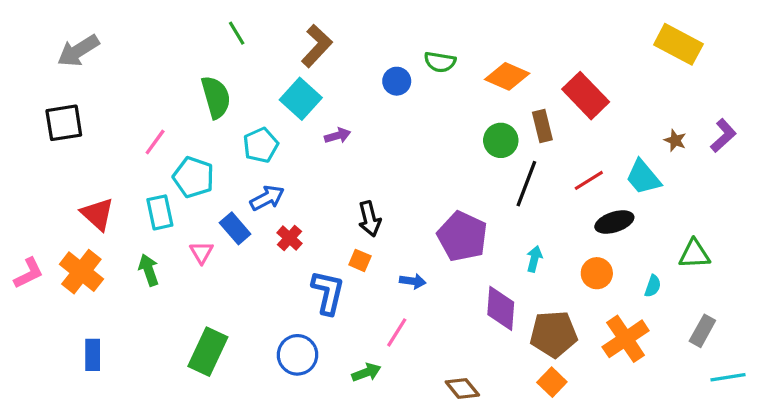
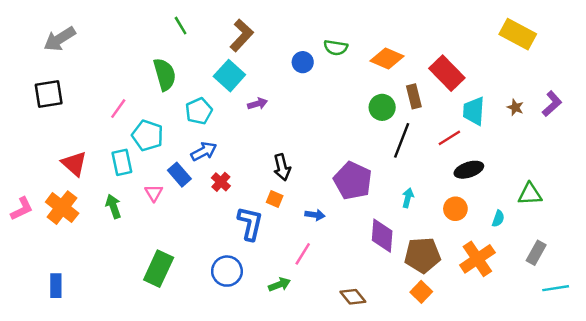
cyan trapezoid: (643, 177) -> (474, 111), moved, turned 44
blue rectangle: (93, 355) -> (56, 286), moved

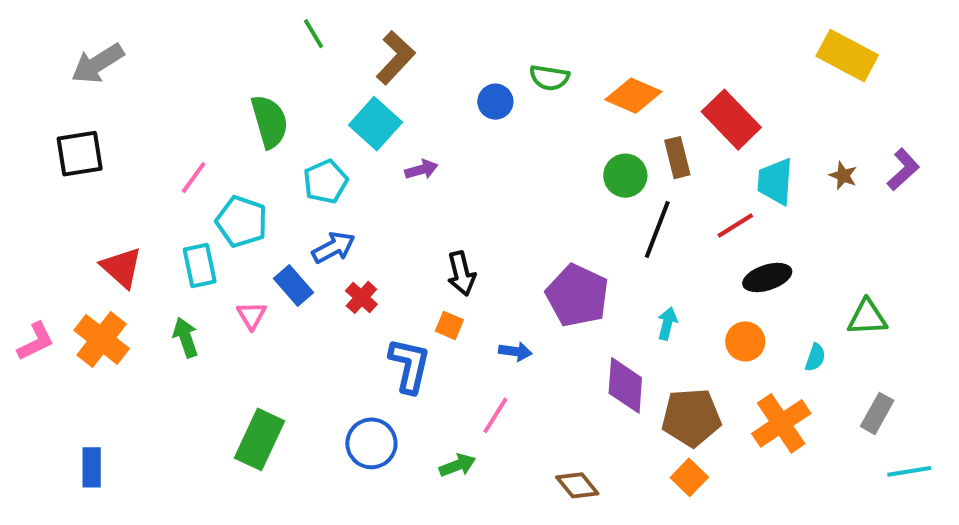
green line: (181, 26) -> (313, 34), moved

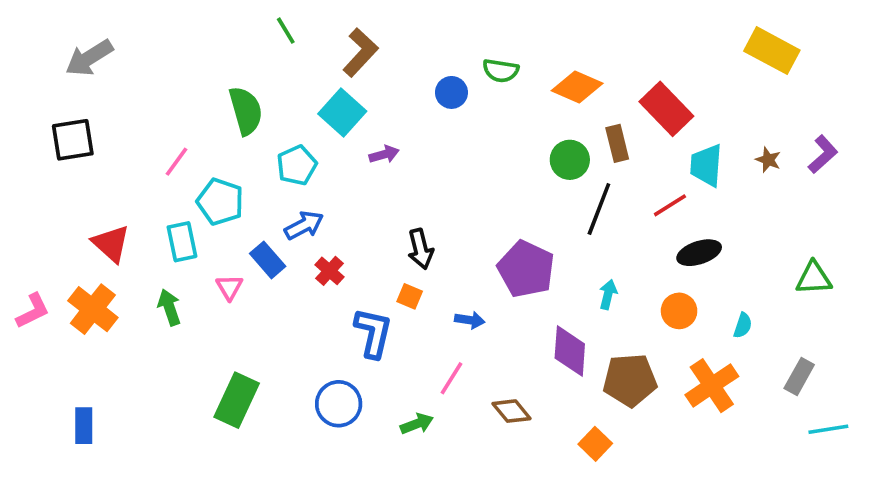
green triangle: (867, 317) -> (814, 278), moved
orange square: (689, 477) -> (595, 444), moved
brown diamond: (577, 485) -> (512, 411), moved

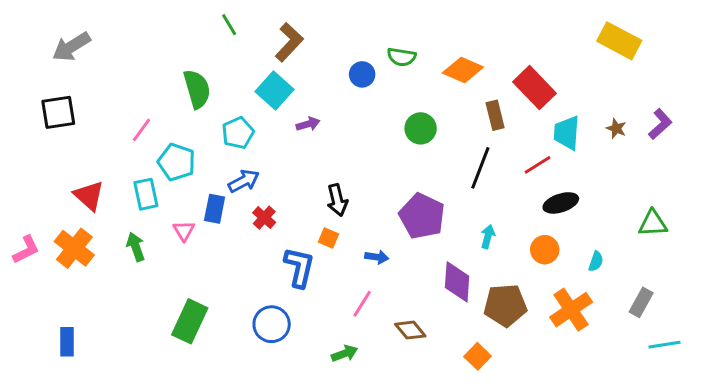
green circle: (570, 160) -> (421, 128), moved
blue rectangle: (268, 260) -> (215, 209), turned 52
green arrow: (417, 424) -> (345, 353), moved

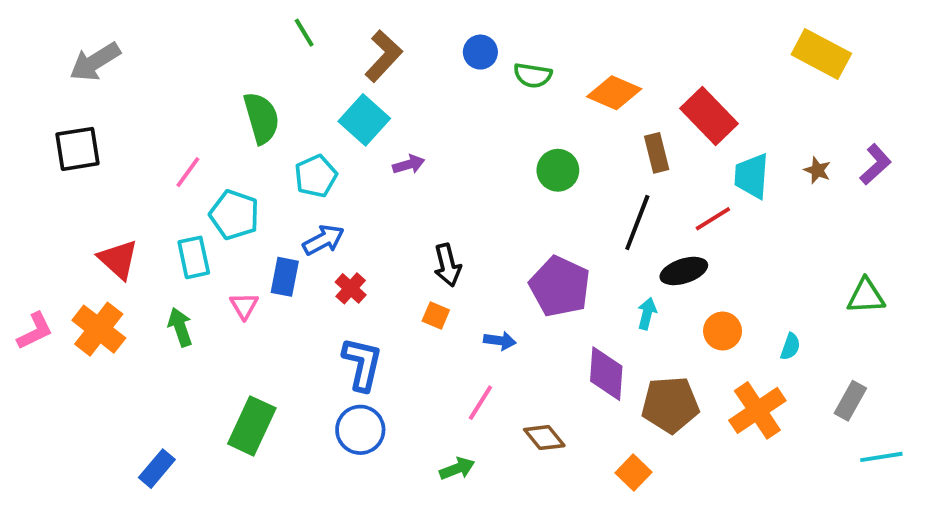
blue circle: (362, 74) -> (480, 52), moved
black ellipse: (561, 203) -> (684, 271), moved
blue L-shape: (299, 267) -> (362, 364), moved
blue rectangle: (67, 342) -> (157, 469), moved, turned 40

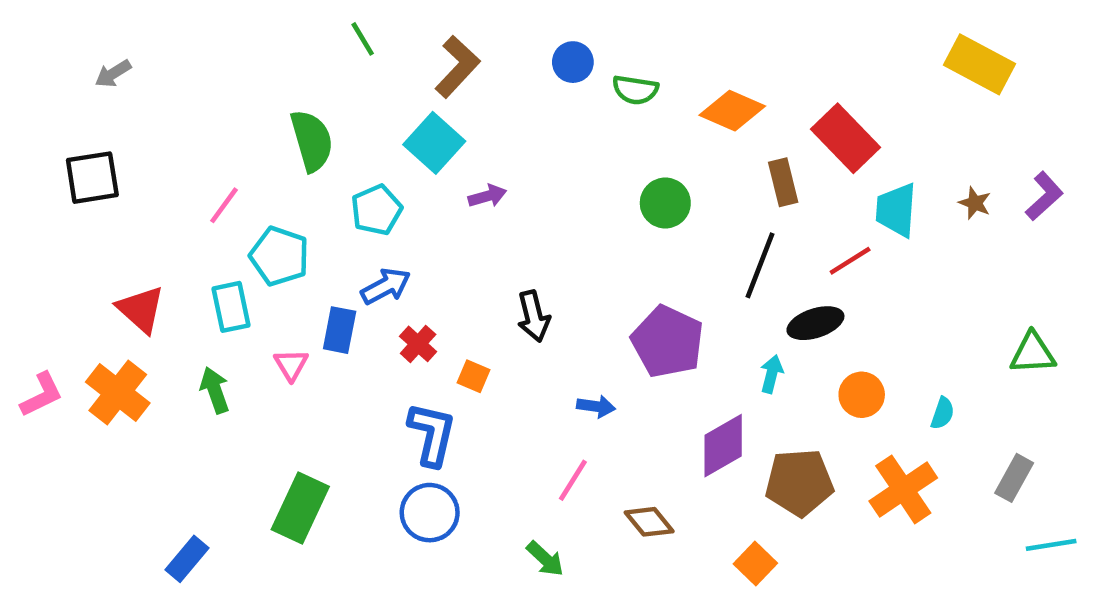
gray arrow: (95, 62) -> (113, 74), size x0.6
orange square: (436, 316) -> (474, 376), moved
purple diamond: (606, 374) -> (723, 446), turned 56
green arrow: (457, 469) -> (545, 559), turned 64

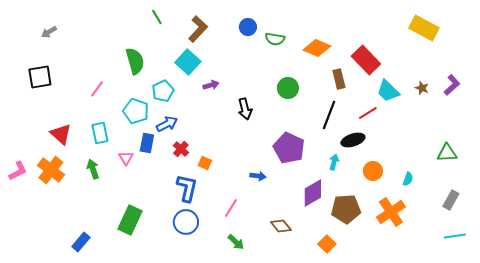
cyan trapezoid: (896, 210) -> (388, 91), turned -50
cyan pentagon: (279, 256) -> (136, 111), moved
black arrow: (534, 316) -> (245, 109), moved
gray rectangle: (1014, 478) -> (451, 200), moved
pink line: (573, 480) -> (231, 208), moved

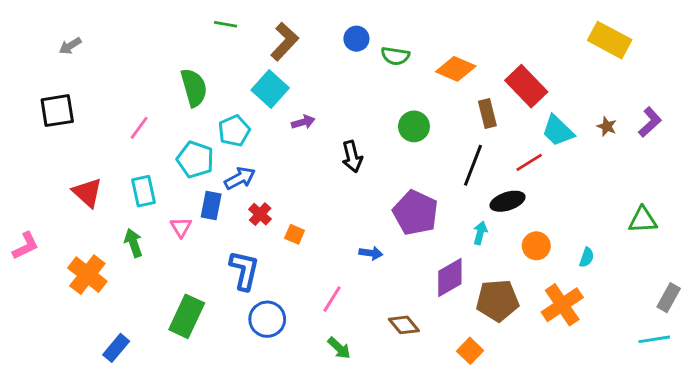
green line: (157, 17) -> (226, 24), turned -49
orange cross: (51, 170) -> (87, 275), moved
blue L-shape: (187, 188) -> (244, 270), moved
gray rectangle: (451, 200) -> (669, 298), moved

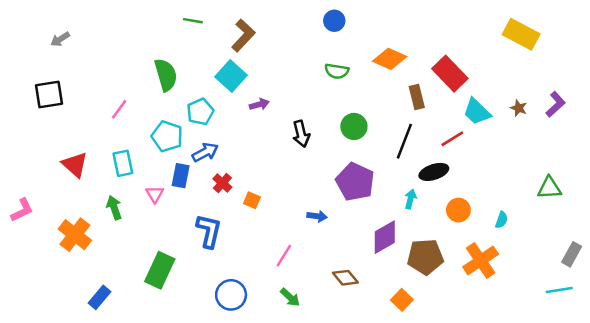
blue circle: (356, 39) -> (334, 21), moved
green semicircle: (395, 56) -> (337, 71), moved
green circle: (414, 126) -> (354, 126), moved
blue circle: (267, 319) -> (231, 295), moved

